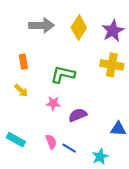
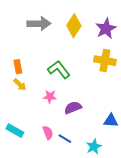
orange rectangle: (23, 62) -> (18, 67), moved
green L-shape: (63, 74) -> (59, 70), turned 40

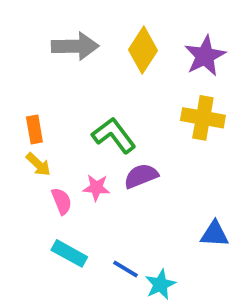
purple semicircle: (73, 108) -> (141, 176), moved
cyan rectangle: (15, 131) -> (69, 253), moved
pink semicircle: (48, 133) -> (62, 201), moved
cyan star: (94, 147) -> (160, 284), moved

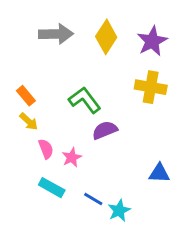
orange rectangle: (34, 129) -> (26, 96), turned -30
pink star: (96, 188) -> (72, 157), moved, turned -30

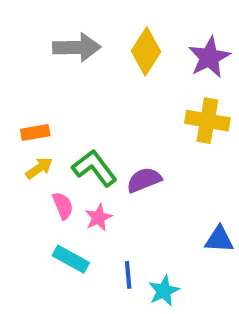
orange rectangle: (26, 96) -> (35, 132), turned -60
green L-shape: (85, 100) -> (95, 168), moved
yellow arrow: (29, 122) -> (39, 168), turned -78
blue line: (93, 199) -> (128, 275), turned 54

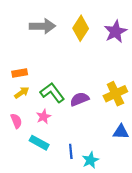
yellow cross: (207, 121) -> (115, 94), moved, turned -35
pink semicircle: (63, 206) -> (16, 121), moved
pink star: (98, 218) -> (44, 117), moved

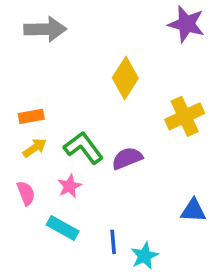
gray arrow: (42, 26) -> (45, 29), moved
yellow diamond: (81, 28) -> (125, 78), moved
purple star: (115, 32) -> (186, 24), moved, turned -30
yellow cross: (115, 94) -> (185, 116), moved

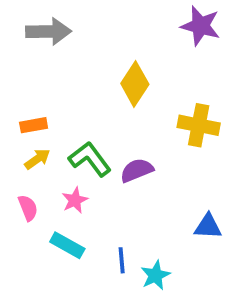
yellow cross: (185, 116) -> (199, 125), turned 36

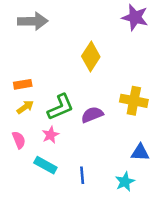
yellow cross: (199, 125) -> (134, 101), moved
green L-shape: (90, 159) -> (61, 107), turned 104
cyan star: (155, 275) -> (125, 182), moved

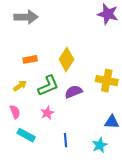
yellow diamond: (91, 57) -> (66, 59), moved
orange rectangle: (23, 84) -> (30, 59), moved
pink star: (50, 135) -> (47, 113), moved
cyan rectangle: (45, 165) -> (26, 135), moved

